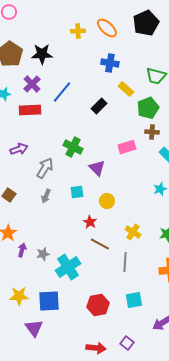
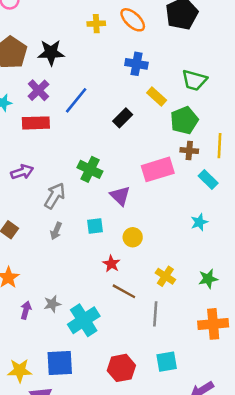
pink rectangle: (127, 147) -> (158, 169), size x1.4
purple arrow: (22, 250) -> (26, 310), moved
yellow star: (19, 296) -> (20, 370), moved

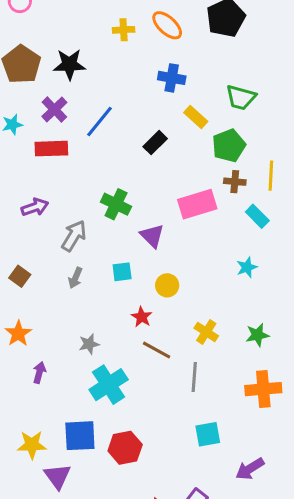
gray star: (52, 304) -> (89, 344), moved
red hexagon: (121, 368) -> (125, 448), moved

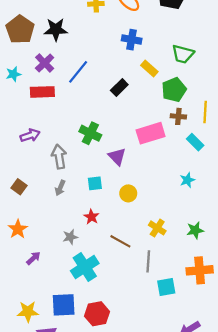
gray arrow: (74, 236) -> (59, 157), turned -40
red star: (142, 317) -> (91, 217), moved
purple arrow: (39, 373) -> (33, 258), turned 32
cyan square: (208, 434) -> (166, 287), moved

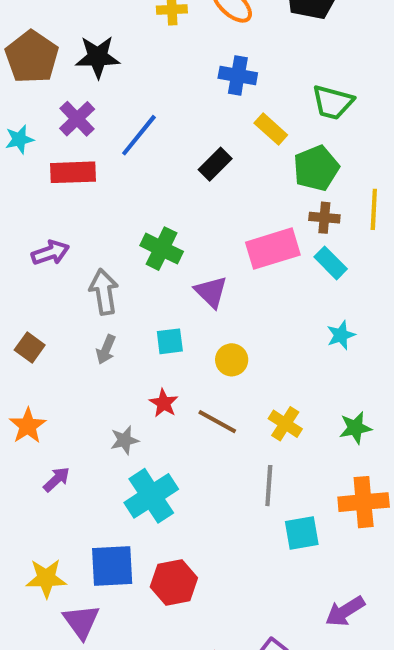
cyan rectangle: (195, 142) -> (331, 263), moved
brown line: (120, 241) -> (217, 422), moved

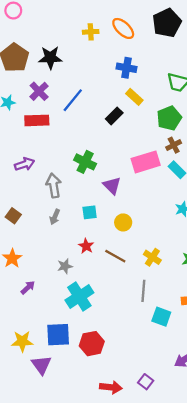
yellow rectangle: (271, 129) -> (134, 97), moved
brown cross: (324, 218) -> (174, 145), turned -32
cyan square: (302, 533) -> (161, 317), turned 30

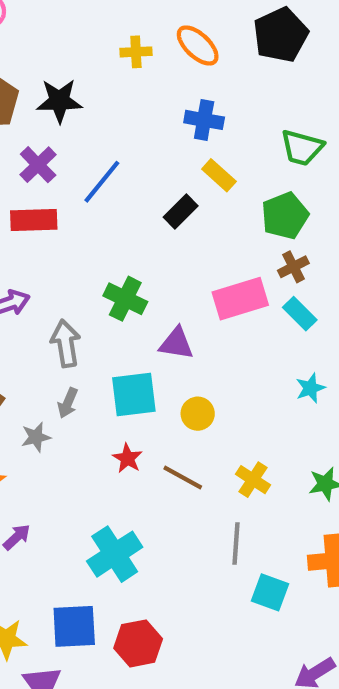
purple triangle: (112, 185) -> (176, 343), turned -36
cyan square: (90, 212) -> (134, 394), size x1.6
gray star: (65, 266) -> (36, 437), moved

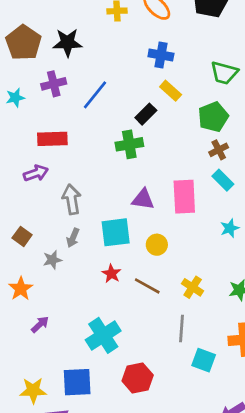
purple cross: (38, 165) -> (54, 84), turned 30
red rectangle: (34, 220) -> (52, 139), moved
green cross: (125, 299) -> (129, 144), moved, turned -36
pink rectangle: (240, 299) -> (184, 197), moved, turned -76
red hexagon: (138, 643) -> (138, 378), moved

